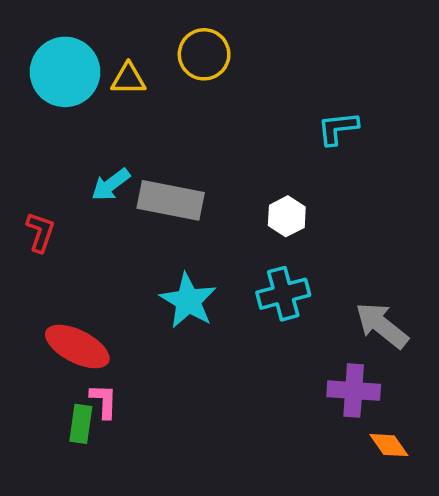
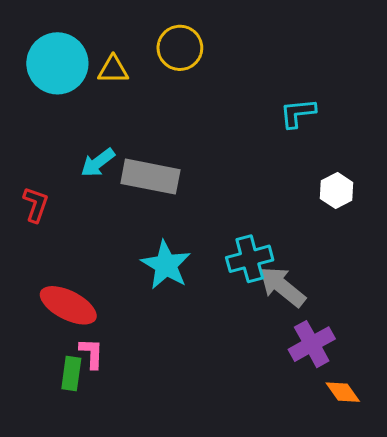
white hexagon: (287, 216) -> (337, 191), moved
gray arrow: (382, 325) -> (282, 287), moved
purple cross: (354, 391) -> (312, 344), turned -33

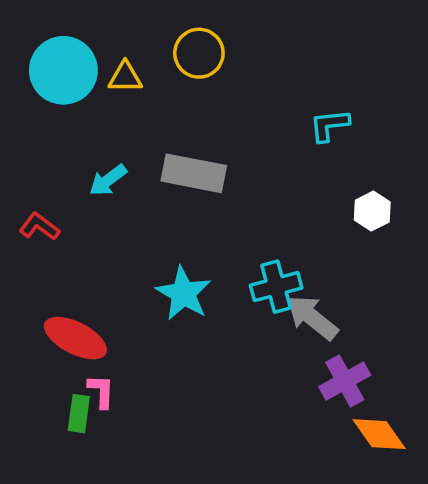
gray rectangle: (150, 177) -> (194, 173), moved
red L-shape: (36, 204) -> (39, 227), turned -72
orange diamond: (343, 392) -> (379, 434), size x1.4

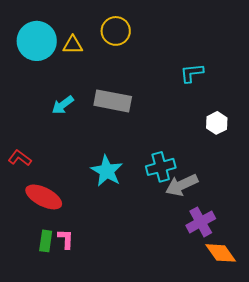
red L-shape: (39, 227) -> (20, 158), moved
gray arrow: (312, 317) -> (182, 185), turned -64
pink L-shape: (101, 391) -> (66, 239), moved

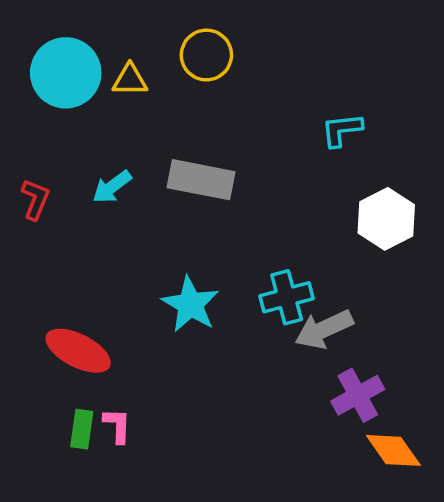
white hexagon: (217, 123) -> (386, 219), size x1.5
red L-shape: (20, 158) -> (35, 199), moved, turned 75

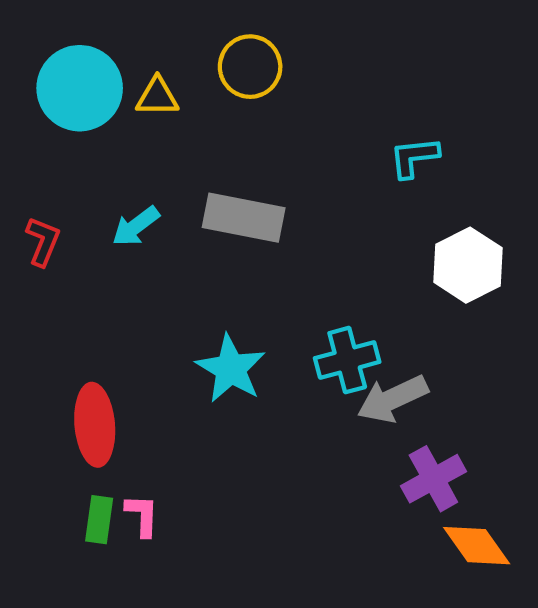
red ellipse: (78, 351) -> (95, 425), turned 58

